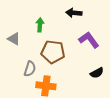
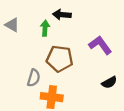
black arrow: (74, 13) -> (62, 15), moved
gray triangle: (14, 39) -> (12, 25), moved

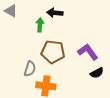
gray triangle: (12, 25) -> (11, 11), moved
purple L-shape: (100, 45) -> (88, 52), moved

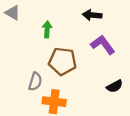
black arrow: (55, 13) -> (92, 15), moved
purple L-shape: (88, 52) -> (103, 45), moved

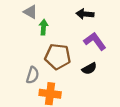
gray triangle: (13, 13) -> (30, 12), moved
black semicircle: (115, 86) -> (89, 69), moved

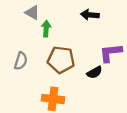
purple L-shape: (95, 41) -> (111, 53), moved, turned -60
gray semicircle: (33, 75) -> (21, 61), moved

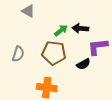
black arrow: (90, 15) -> (80, 28), moved
green arrow: (46, 29) -> (61, 30), moved, turned 48

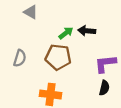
purple L-shape: (98, 47) -> (105, 64), moved
black semicircle: (83, 64) -> (104, 88), moved, turned -48

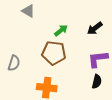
black arrow: (87, 31) -> (95, 28), moved, turned -42
gray semicircle: (20, 58) -> (14, 63), moved

